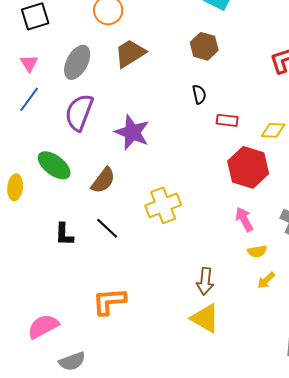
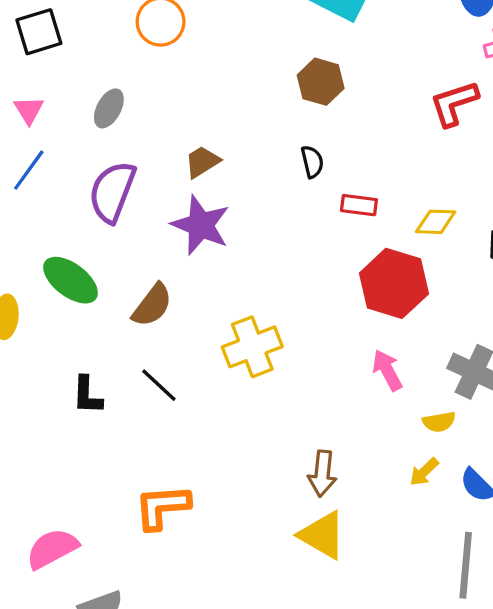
brown trapezoid: (130, 53) -> (202, 162), moved, size x0.7
gray ellipse: (77, 62) -> (109, 108), size x0.7
yellow semicircle: (257, 251) -> (439, 422), moved

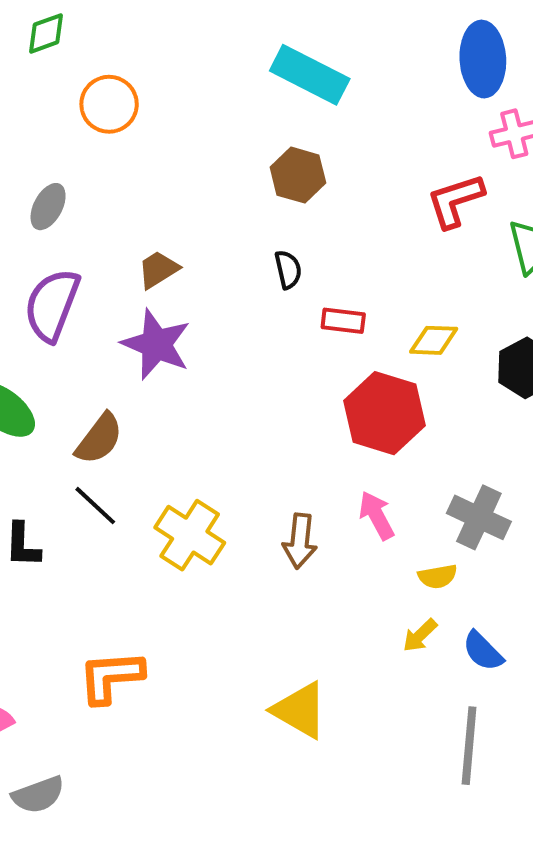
yellow cross: (252, 347) -> (190, 535), moved, turned -36
black line: (159, 385) -> (95, 506), moved
brown arrow: (322, 474) -> (300, 541), moved

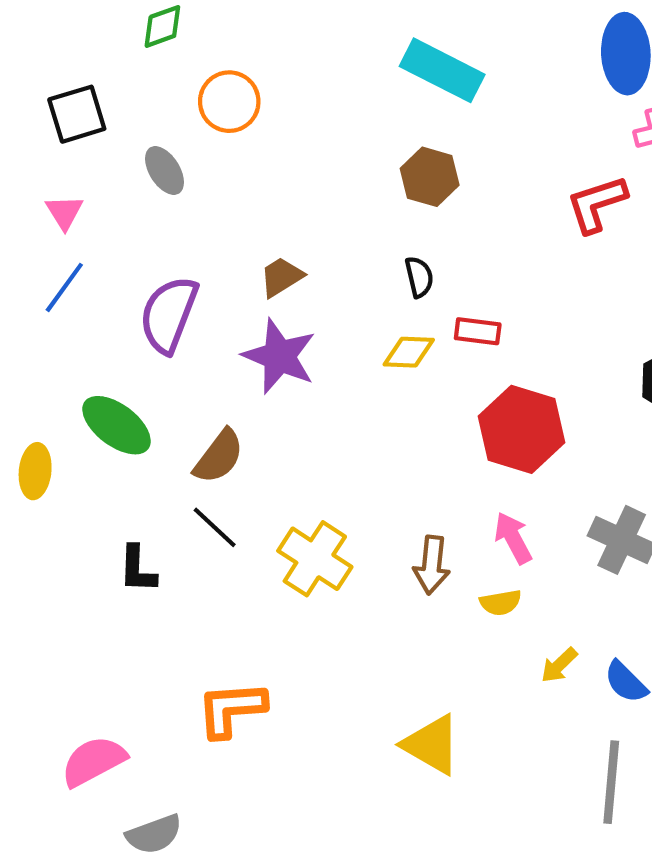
gray ellipse: (48, 207) -> (165, 171), moved, turned -60
yellow diamond: (434, 340) -> (409, 352), moved
yellow semicircle: (438, 576) -> (501, 603), moved

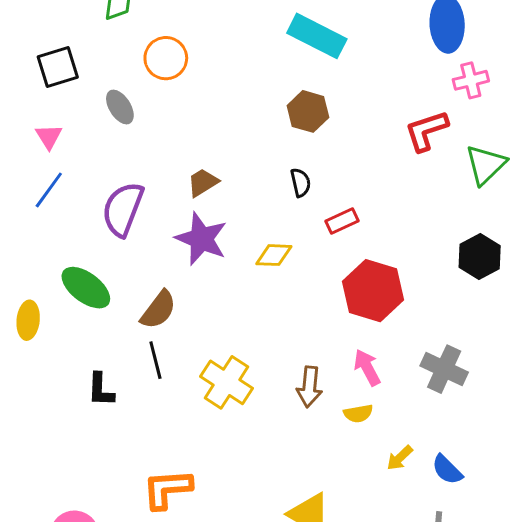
red rectangle: (478, 331) -> (342, 221), turned -32
yellow diamond: (409, 352) -> (274, 255), moved
black line: (215, 527) -> (155, 360), turned 33

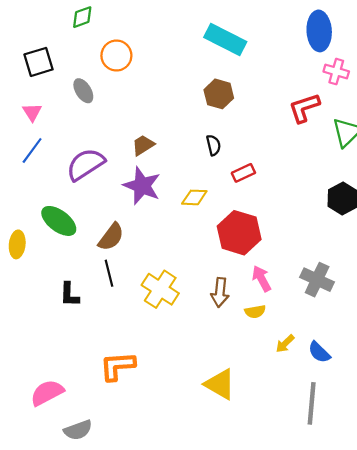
pink cross: (471, 80) -> (336, 72), turned 30
purple semicircle: (123, 209) -> (85, 164), turned 36
red hexagon: (373, 291) -> (239, 233), moved

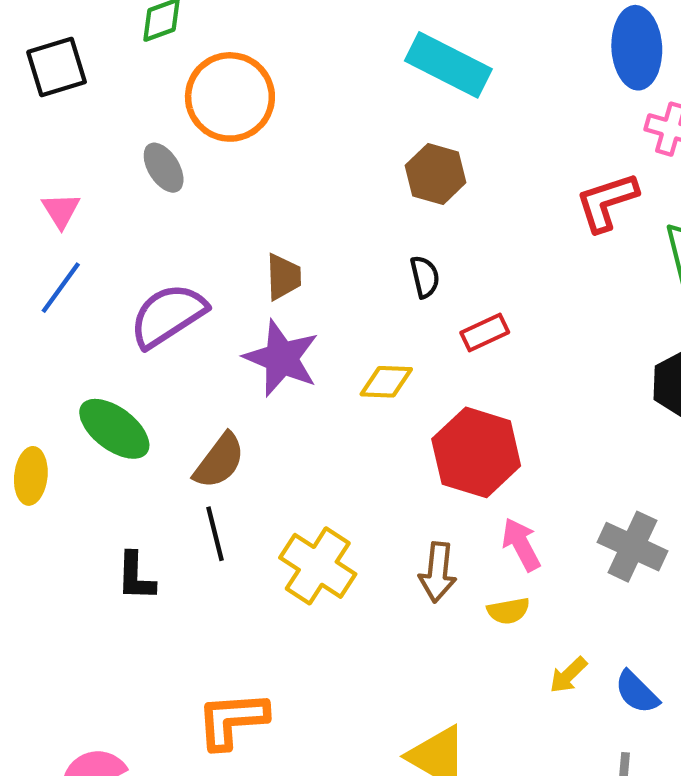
orange circle: (116, 56) -> (230, 97), size x1.4
black square: (39, 62) -> (57, 67), moved
brown trapezoid: (143, 145) -> (284, 277), turned 120

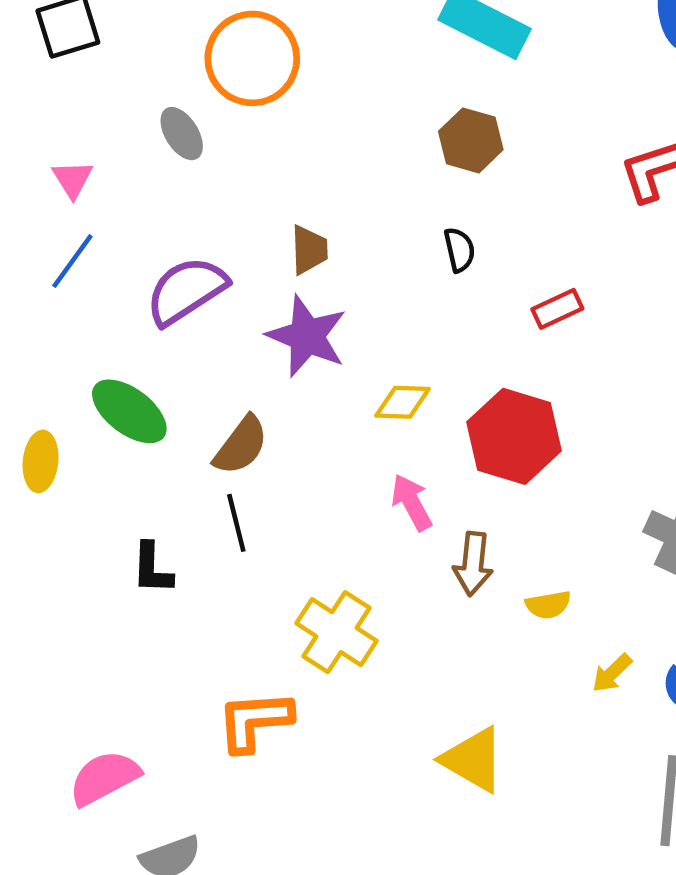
red rectangle: (485, 332) -> (557, 309), moved
yellow diamond: (386, 382) -> (403, 402), moved
pink arrow: (521, 544) -> (412, 502), moved
yellow cross: (318, 566) -> (336, 632), moved

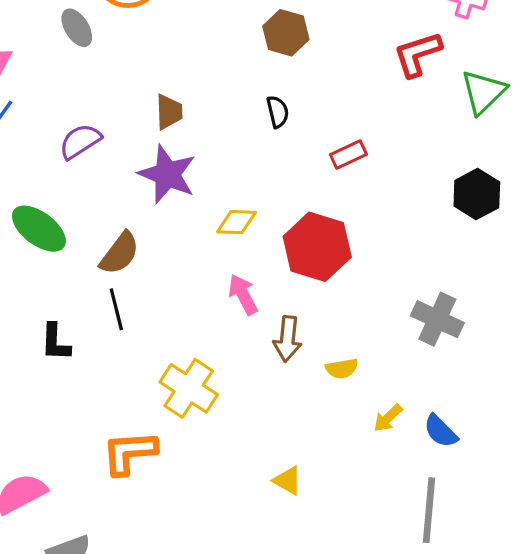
purple semicircle: (186, 291) -> (80, 141), size x0.7
yellow triangle: (473, 760) -> (288, 481), size x0.6

